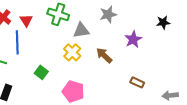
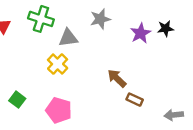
purple star: (133, 39) -> (141, 33), moved
brown arrow: (104, 55) -> (117, 78), moved
green square: (41, 72) -> (17, 100), moved

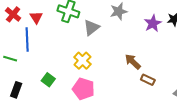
gray triangle: (68, 38) -> (92, 27), turned -30
yellow cross: (58, 64) -> (82, 61), moved

